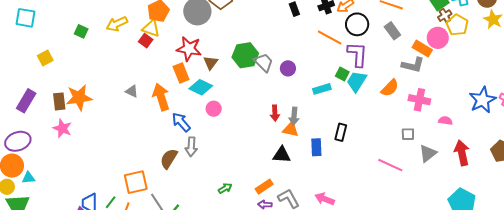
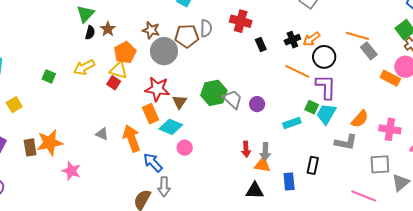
gray rectangle: (392, 31) -> (369, 51), moved
gray L-shape: (413, 65) -> (346, 142), moved
pink star: (62, 128) -> (71, 171), moved
gray square: (408, 134) -> (380, 164), size x1.5

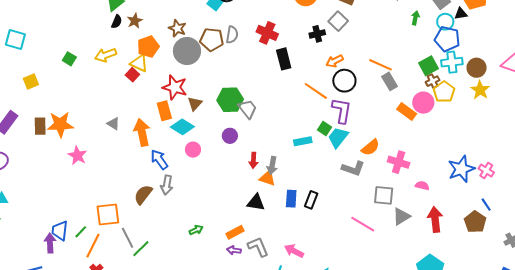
black cross: (292, 40) -> (317, 34), moved
black rectangle: (261, 44) -> (284, 59), size x1.5
purple circle: (257, 104) -> (230, 136), moved
black rectangle: (313, 165) -> (311, 200), moved

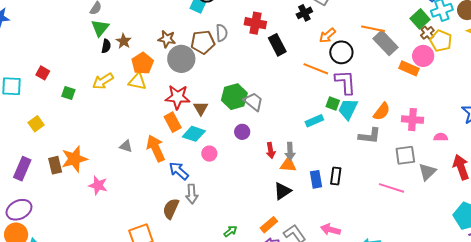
red square: (132, 75) -> (43, 73), moved
gray rectangle: (390, 81) -> (385, 43), size x1.4
black triangle: (256, 202) -> (282, 191), turned -30

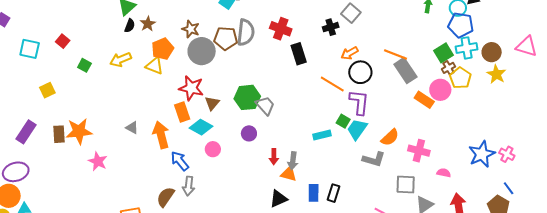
gray semicircle: (222, 33) -> (246, 32), size x1.5

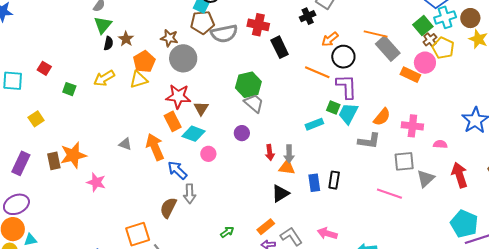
gray semicircle: (246, 32) -> (224, 34), turned 80
brown pentagon: (226, 38) -> (202, 22), moved
yellow triangle: (154, 66) -> (139, 80), turned -30
green hexagon: (247, 97) -> (248, 85), moved

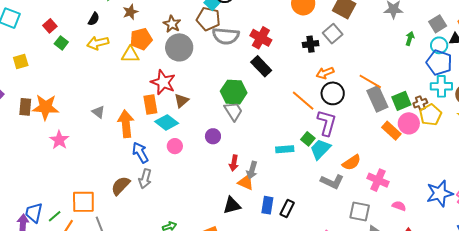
green square: (423, 26) -> (401, 101), moved
black semicircle: (108, 43) -> (94, 19), moved
black rectangle: (280, 47) -> (261, 66), moved, turned -35
red square: (44, 68) -> (50, 26), moved

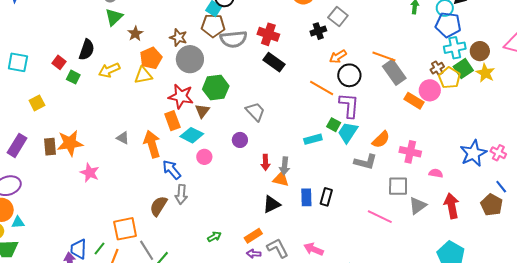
black semicircle: (94, 19) -> (87, 50), moved, size x1.5
green hexagon: (234, 92) -> (216, 88), moved
green square: (401, 101) -> (463, 69), moved

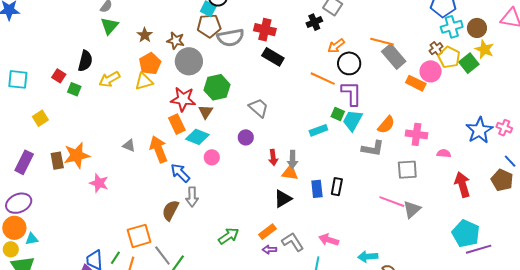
brown star: (135, 34) -> (145, 35), moved
green square: (463, 69) -> (469, 63), moved
gray triangle: (418, 206) -> (412, 209), moved
green arrow: (214, 237) -> (229, 236), size x1.5

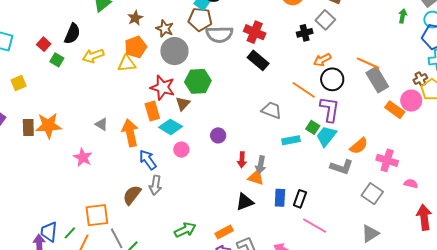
gray trapezoid: (259, 108) -> (272, 110), moved, turned -30
gray square: (407, 170) -> (372, 194), turned 30
pink star: (99, 183) -> (83, 157), moved
pink line: (392, 202) -> (315, 226), moved

